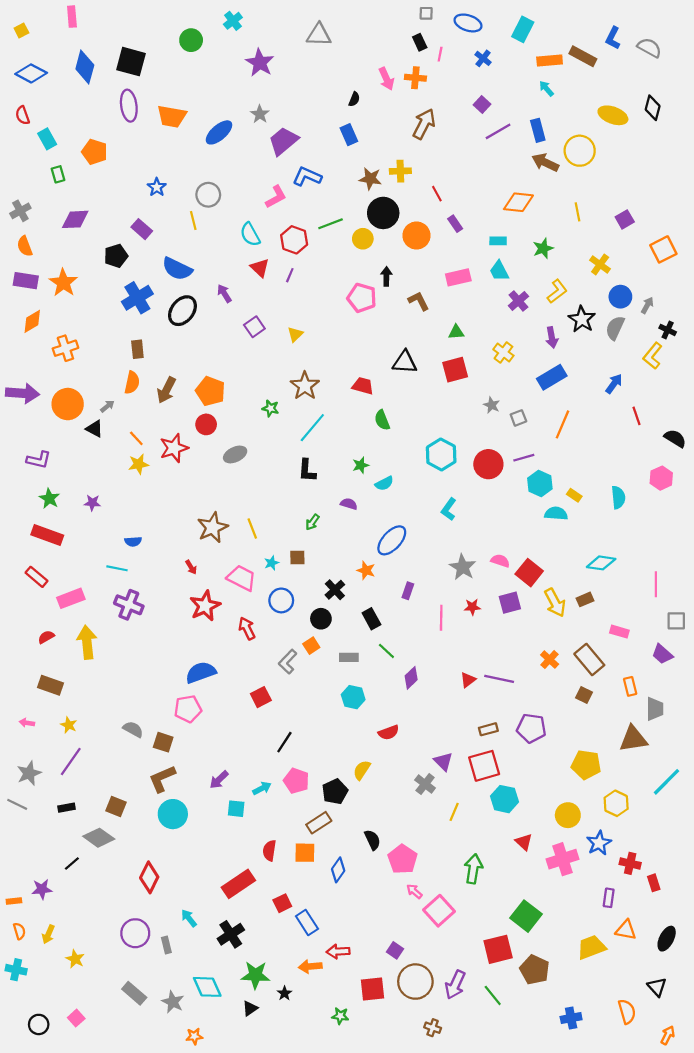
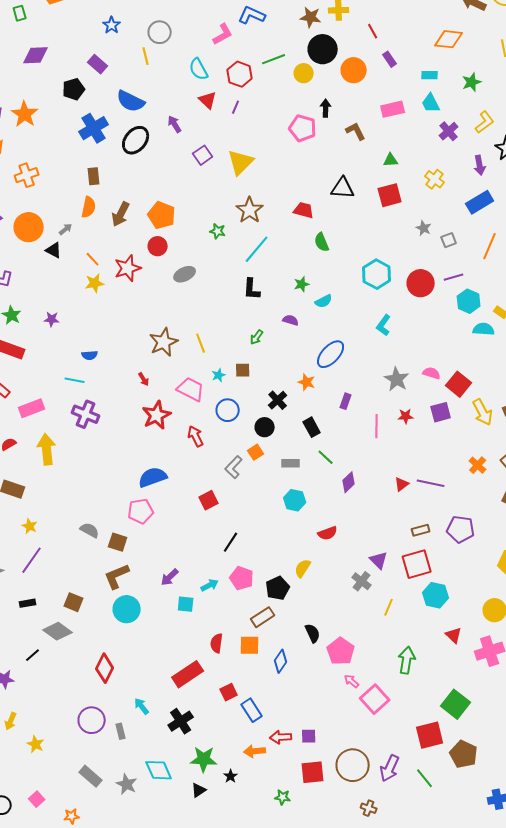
yellow triangle: (295, 334) -> (241, 162), size x1.8
purple square: (395, 950) -> (309, 736), moved, turned -35
orange star: (194, 1036) -> (72, 816), moved

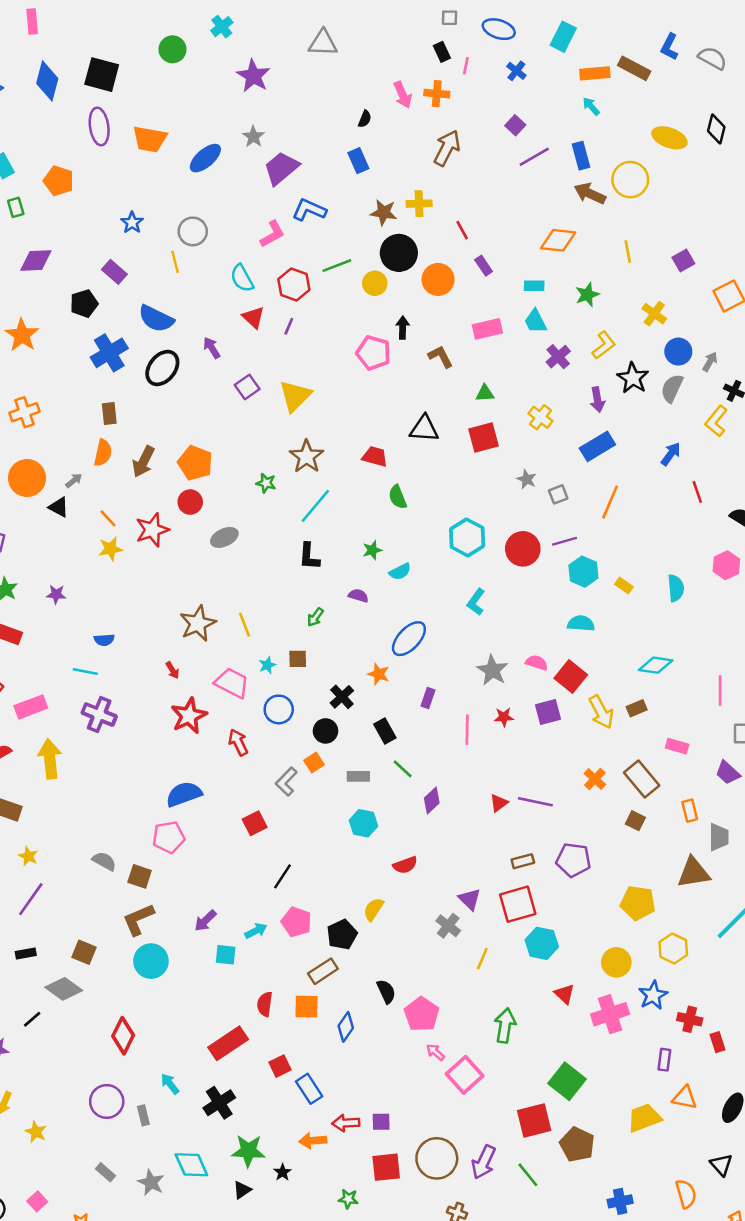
cyan semicircle: (484, 329) -> (581, 623), moved
gray rectangle: (91, 776) -> (105, 1172), size x0.7

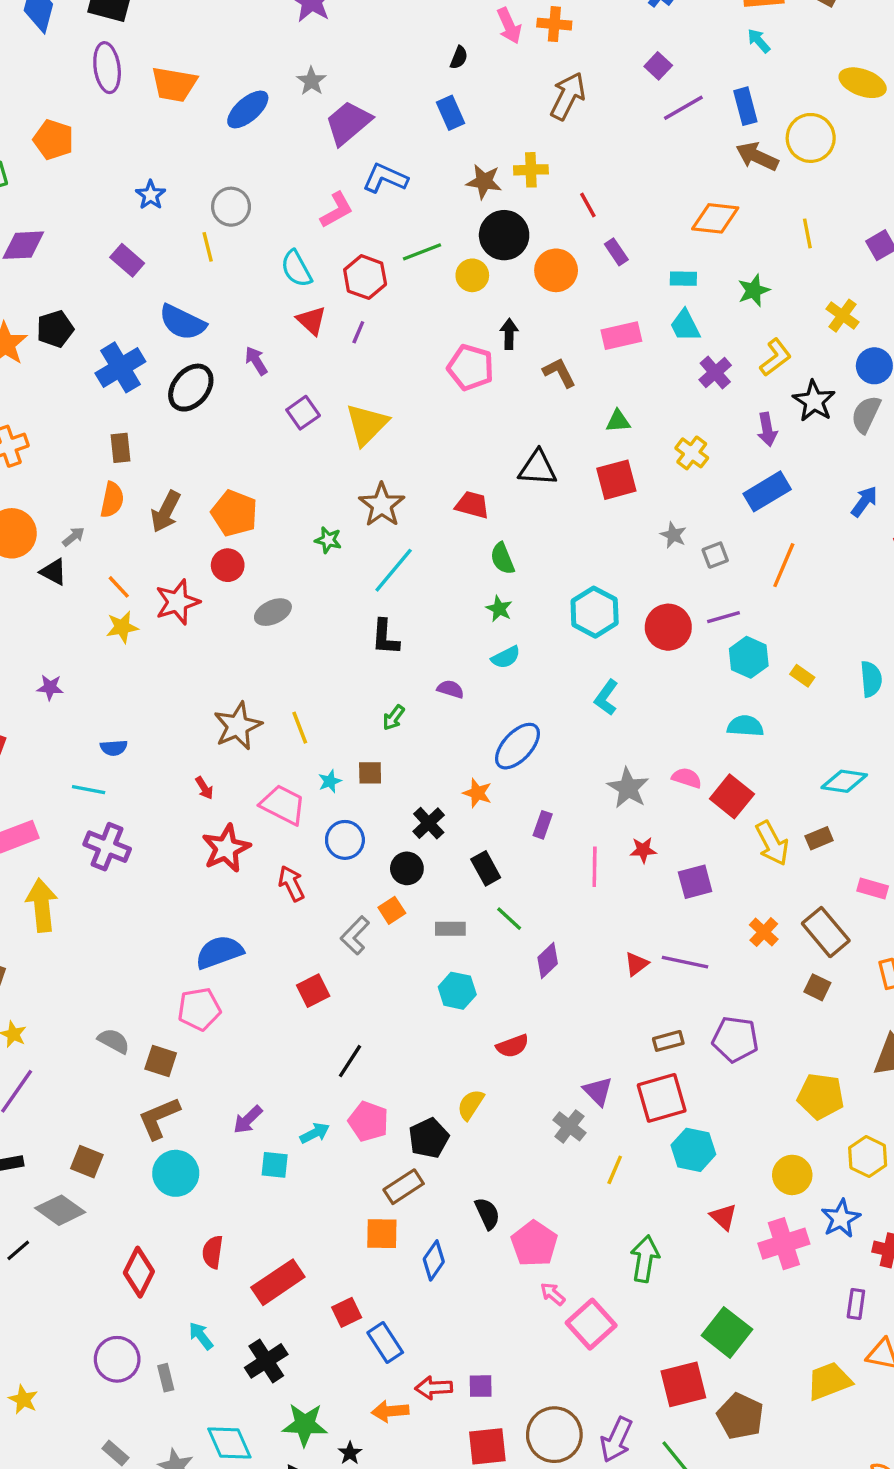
black pentagon: (84, 304) -> (55, 329), moved
green star: (372, 550) -> (499, 609), moved, turned -30
purple square: (548, 712) -> (695, 882), moved
red semicircle: (265, 1004) -> (213, 1252), moved

